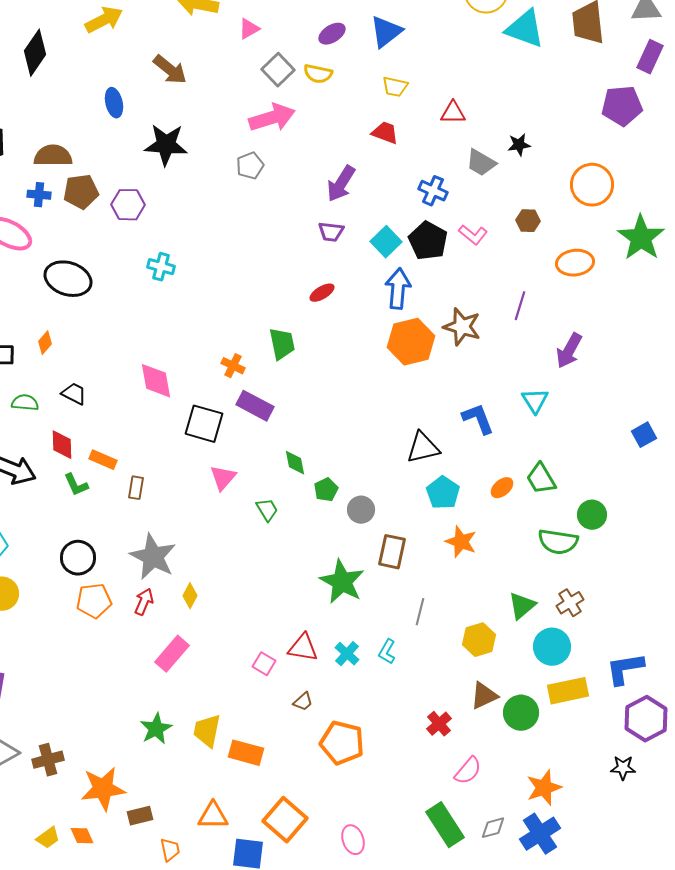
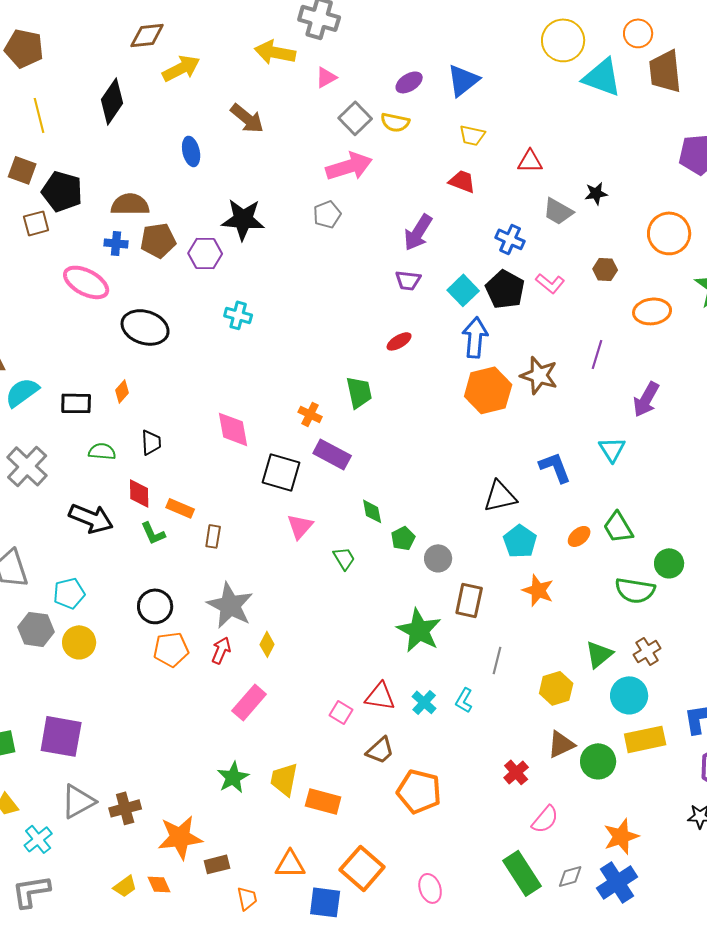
black star: (166, 145) -> (243, 219), moved
black trapezoid: (74, 394) -> (151, 442), turned 60
brown trapezoid: (303, 702) -> (380, 750), size x1.4

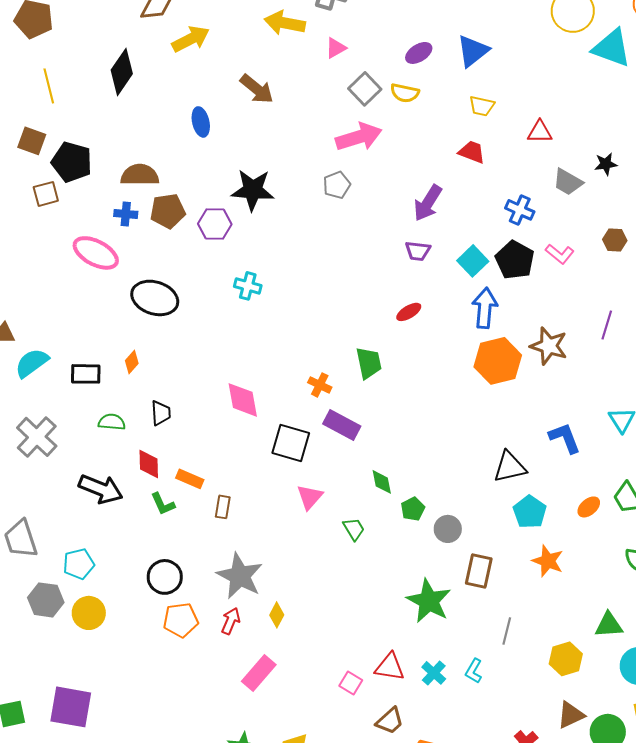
green triangle: (599, 654) -> (609, 625), turned 36

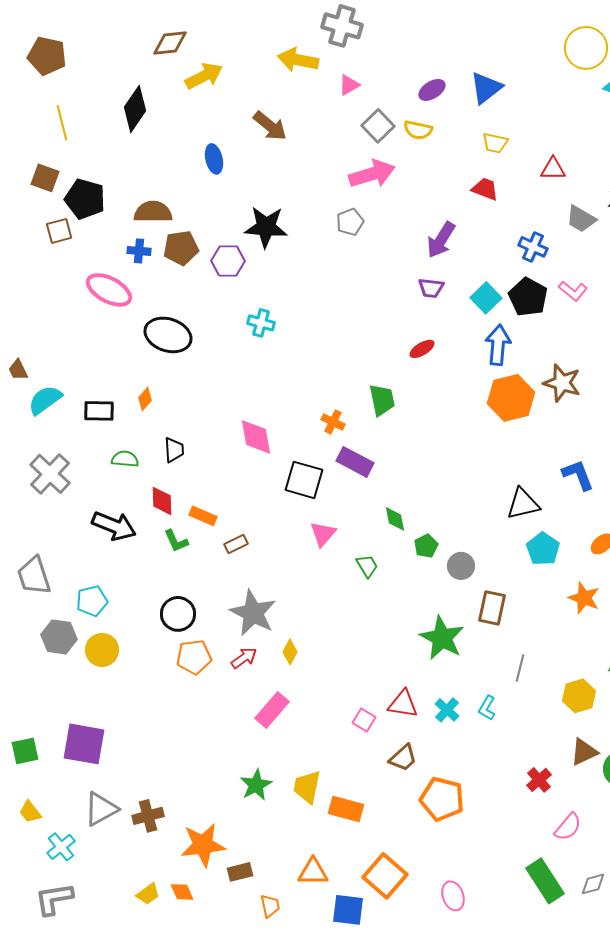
brown rectangle: (223, 507) -> (236, 544), turned 55
orange star: (548, 561) -> (584, 598), moved
red arrow: (231, 621) -> (244, 658), turned 32

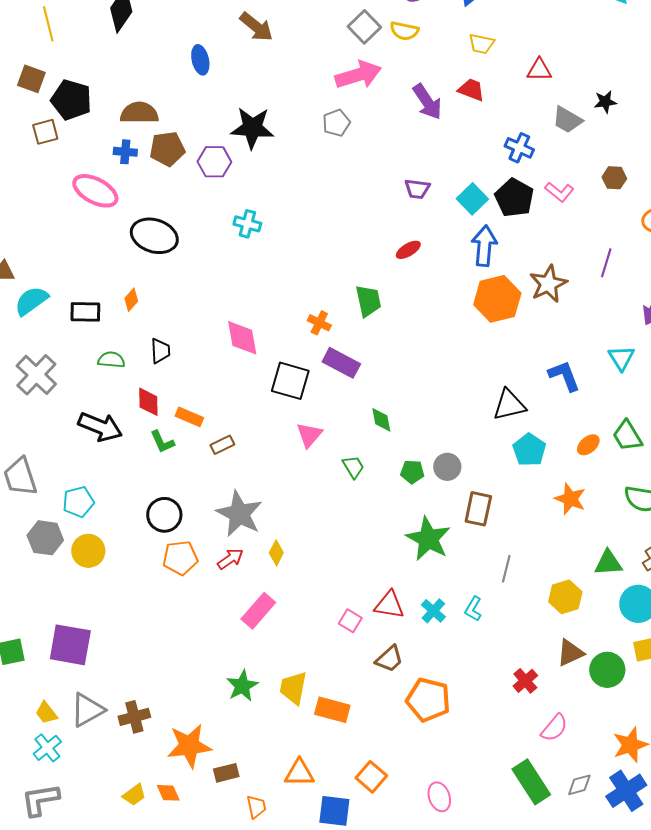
purple arrow: (441, 240) -> (427, 102), moved, turned -66
brown star: (562, 383) -> (548, 284), turned 30
green pentagon: (426, 546) -> (412, 472), moved, turned 30
yellow trapezoid: (30, 812) -> (46, 713), moved
orange square: (385, 876) -> (371, 777), size x0.7

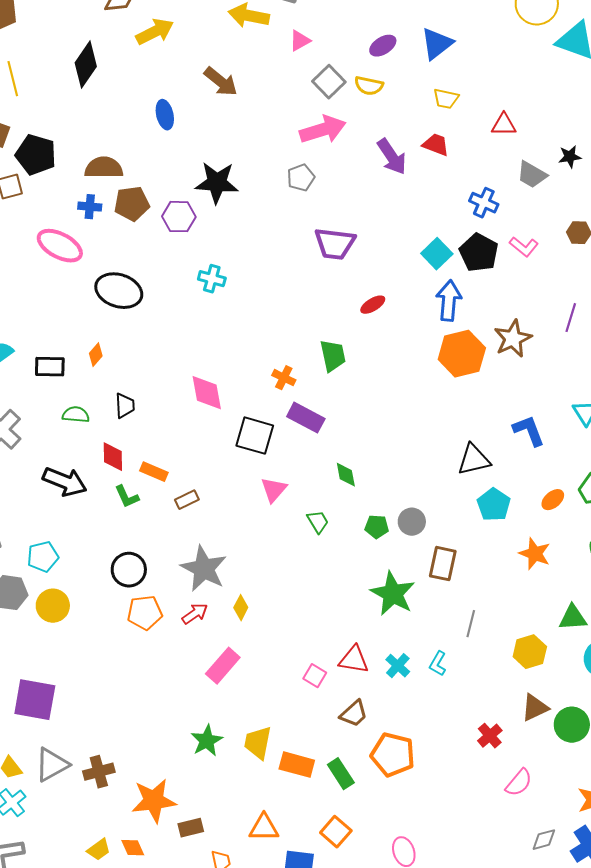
purple trapezoid: (417, 189) -> (335, 244), moved, size x1.6
green rectangle: (531, 782) -> (341, 774), moved, size x0.7

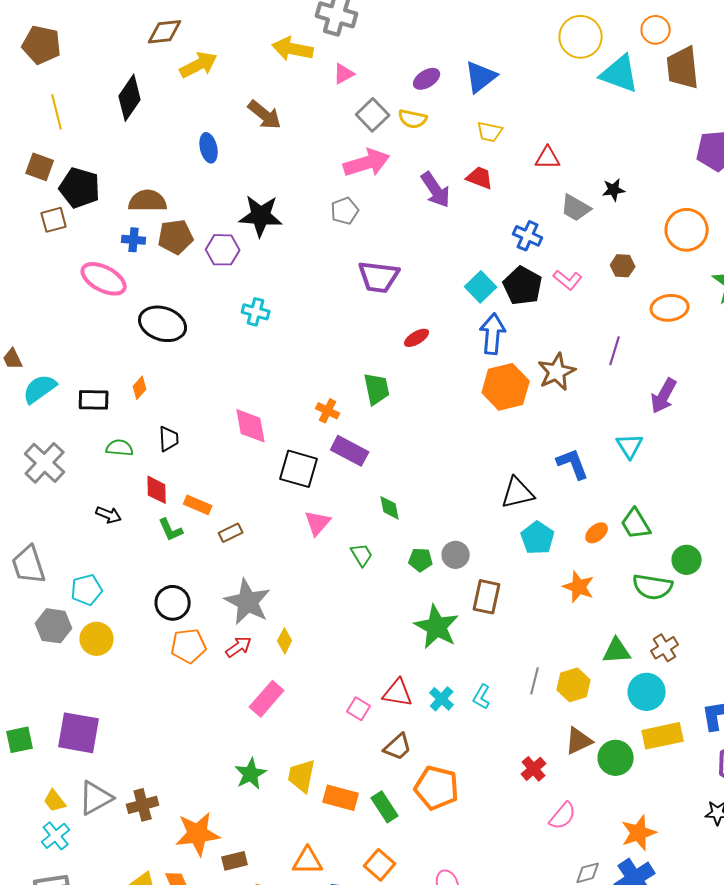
black arrow: (65, 482) -> (109, 515), size x0.6
gray line: (471, 624) -> (535, 681), moved

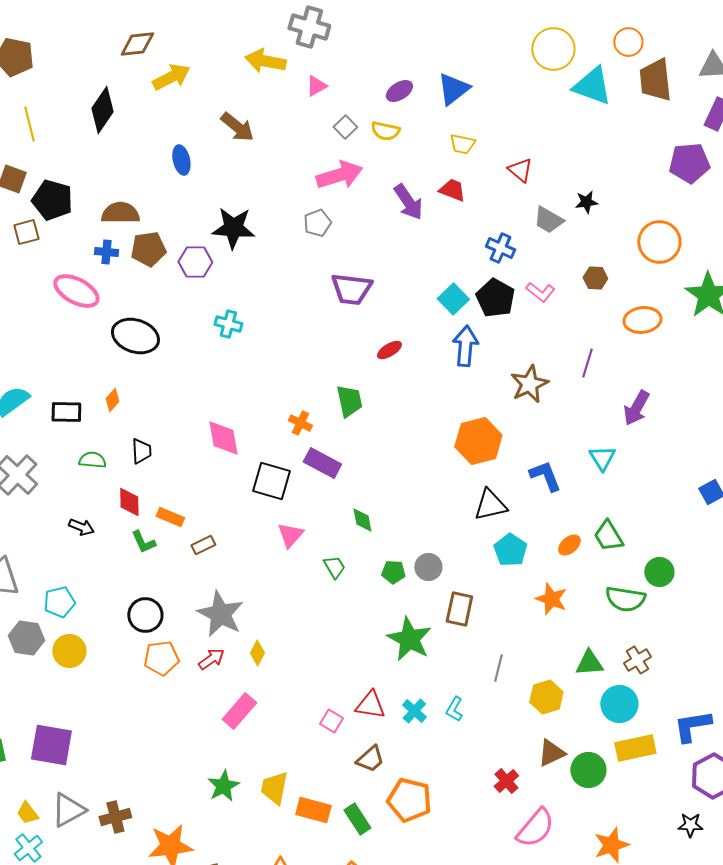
gray square: (373, 115) -> (345, 127), size x0.7
red triangle: (548, 158) -> (520, 170), turned 40
orange hexagon: (506, 387) -> (478, 441), moved
gray line: (535, 681) -> (498, 668), moved
pink semicircle: (563, 816) -> (535, 828), size x1.4

